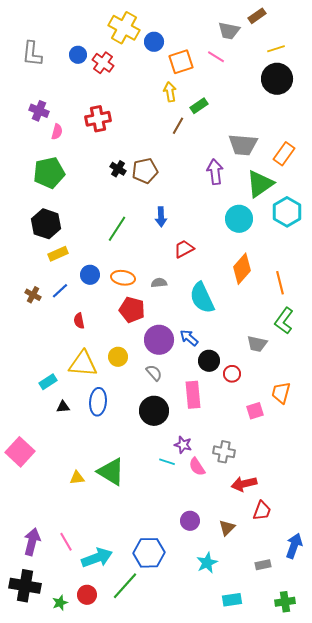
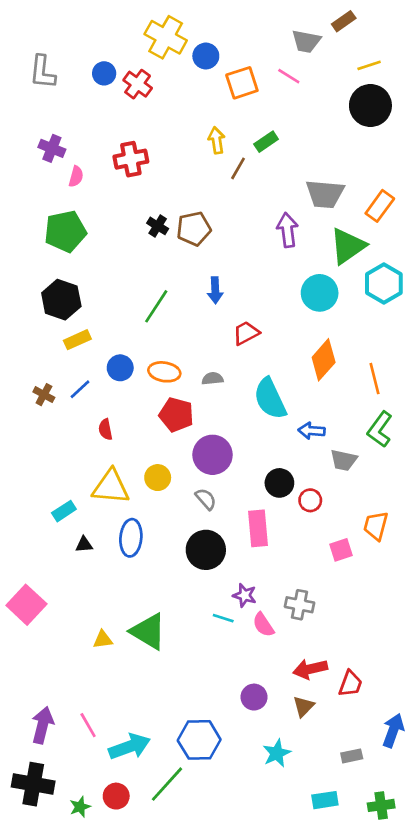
yellow arrow: (170, 92) -> (217, 140), moved
blue arrow: (189, 338) -> (312, 431), moved, turned -36
red arrow: (244, 484) -> (310, 669), moved
cyan rectangle: (232, 600) -> (325, 800), moved

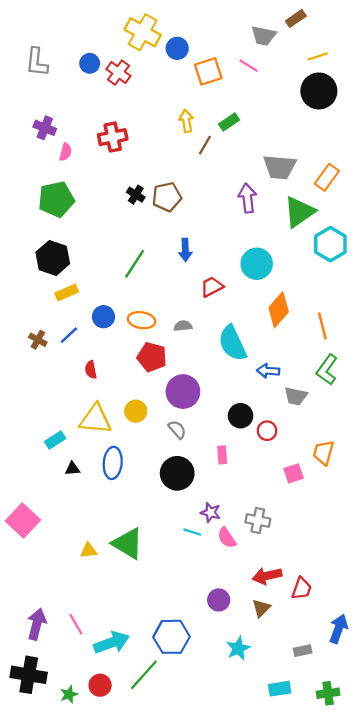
cyan circle: (320, 293) -> (257, 264), moved
pink rectangle: (258, 528) -> (222, 455), size x0.6

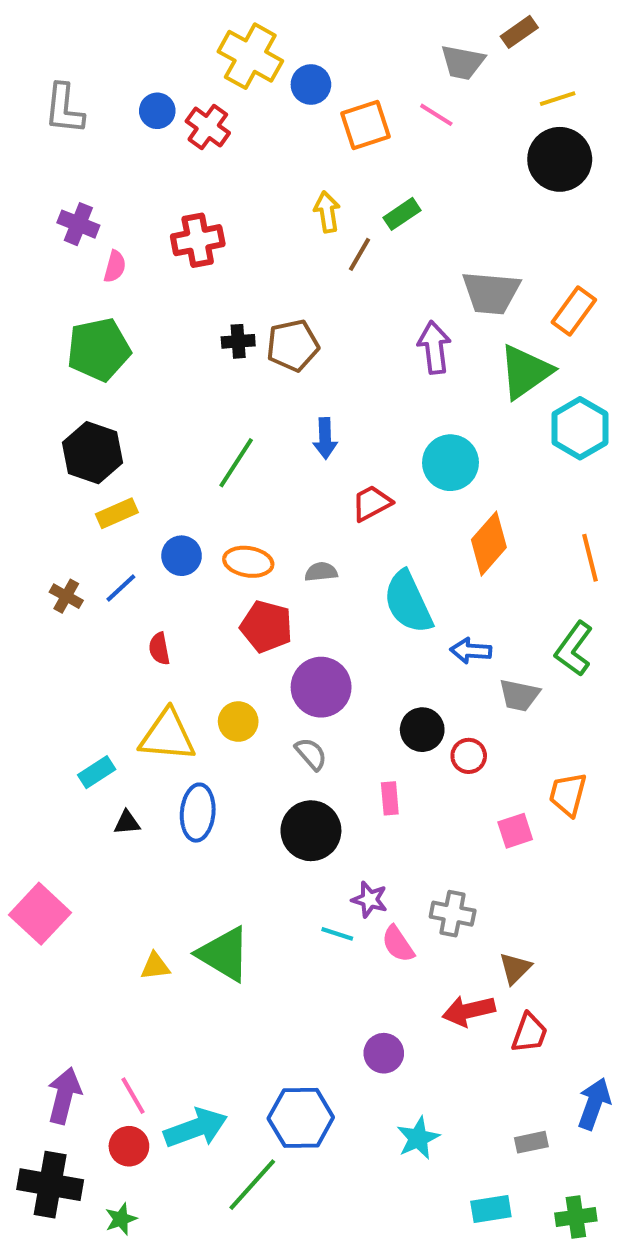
black cross: (136, 195) -> (238, 341), turned -36
orange line: (322, 326) -> (590, 558), moved
brown triangle: (261, 608) -> (515, 968), moved
red circle: (100, 685) -> (129, 1146), moved

